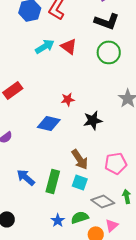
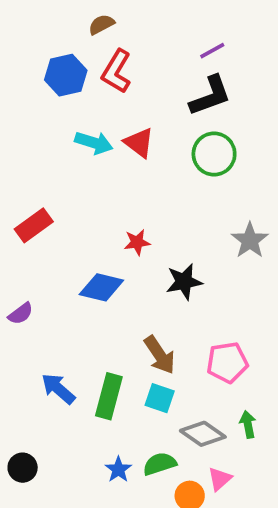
black L-shape: (107, 21) -> (210, 96), turned -40
cyan arrow: (45, 46) -> (94, 143), turned 48

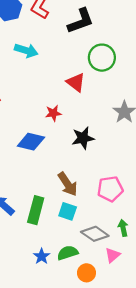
black L-shape: (210, 96) -> (81, 21), moved
red triangle: (139, 143) -> (76, 82), moved
pink triangle: (220, 479) -> (113, 255), moved

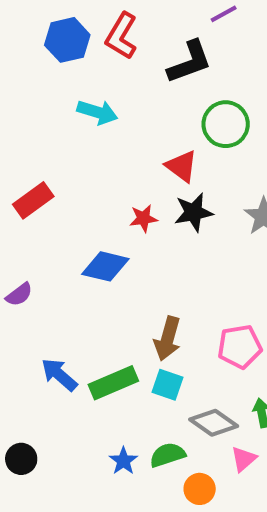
black star: (83, 138) -> (194, 212), moved
brown arrow: (68, 184) -> (168, 339), turned 50
green rectangle: (36, 210) -> (113, 383), turned 52

